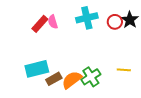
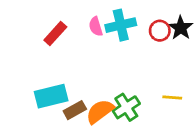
pink semicircle: (53, 22) -> (96, 26), moved

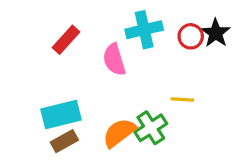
pink semicircle: (96, 26) -> (114, 60), moved, size x1.4
yellow line: (172, 98) -> (182, 100), moved
brown rectangle: (75, 110) -> (64, 141), moved

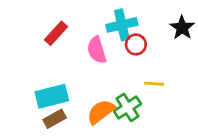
red circle: (191, 36) -> (136, 44), moved

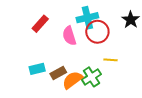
red circle: (136, 44) -> (97, 32), size x1.5
cyan rectangle: (52, 96) -> (37, 69), size x0.7
brown rectangle: (55, 119) -> (58, 73), moved

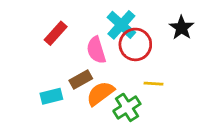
cyan cross: (87, 18) -> (121, 25), turned -35
brown rectangle: (58, 73) -> (81, 79), moved
orange semicircle: (72, 80) -> (100, 93), moved

